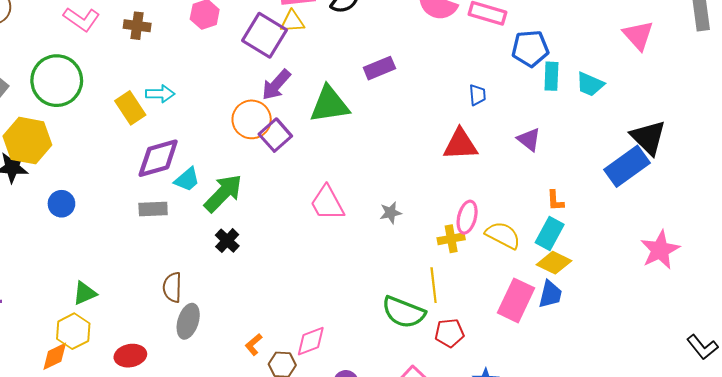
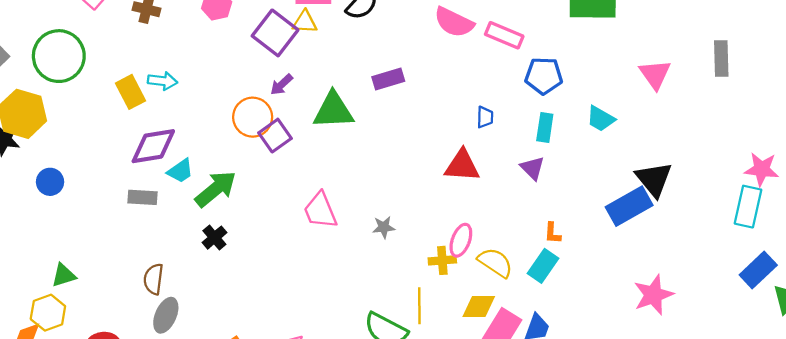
cyan rectangle: (551, 76) -> (545, 128), moved
purple arrow: (276, 85) -> (282, 85), size x0.7
yellow diamond: (554, 263) -> (479, 306), moved, turned -32

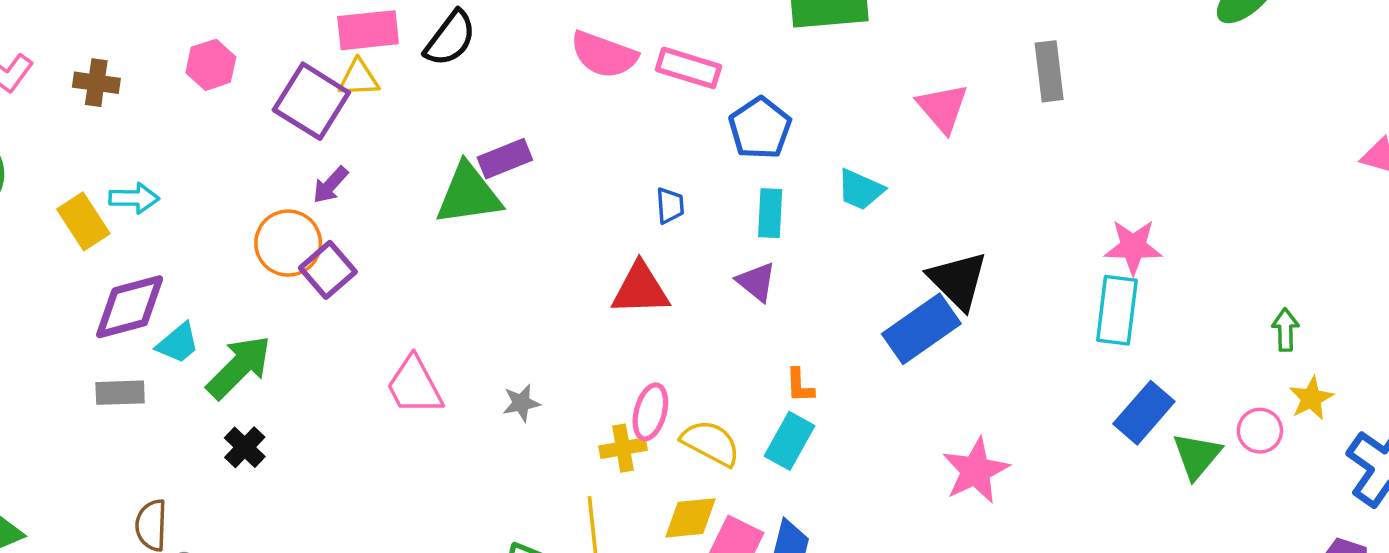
blue pentagon: (544, 76) -> (760, 128), turned -30
green triangle: (333, 110) -> (469, 194), moved

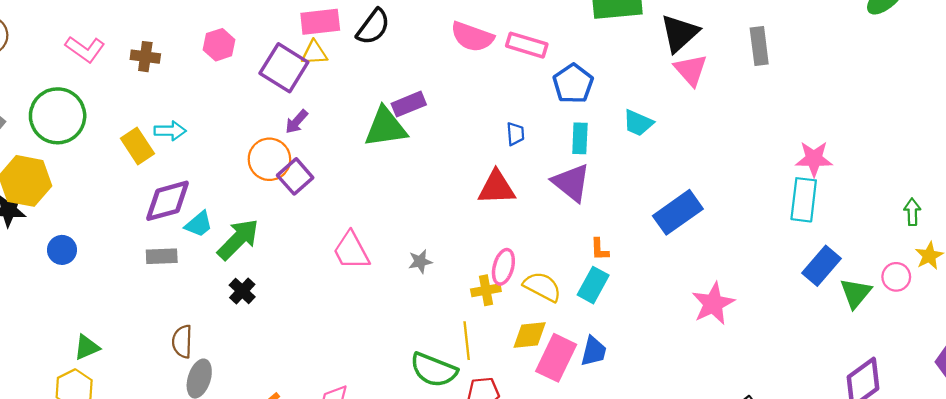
black triangle: (958, 280) -> (680, 33), moved, turned 33
purple triangle: (756, 282) -> (571, 183), size x1.5

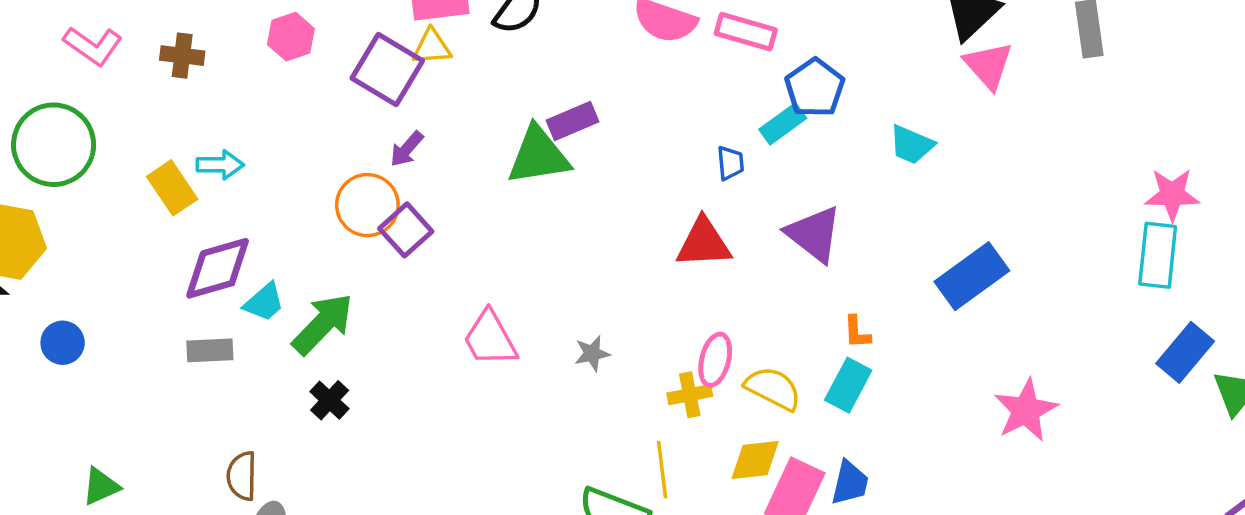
cyan rectangle: (580, 138) -> (783, 124), moved, turned 52

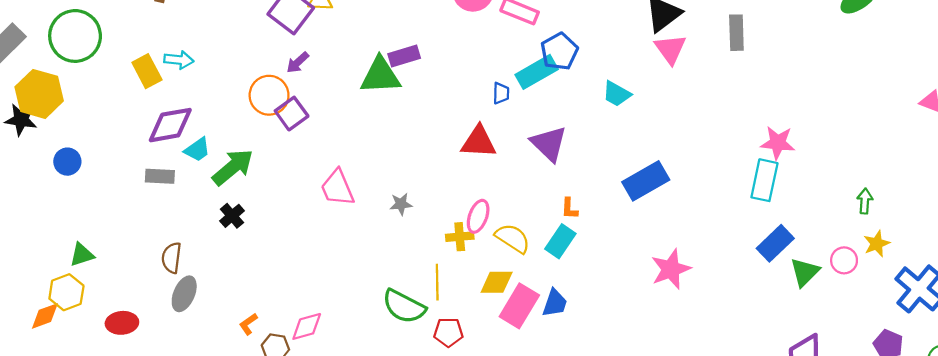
cyan rectangle: (783, 124) -> (537, 72), size x1.4

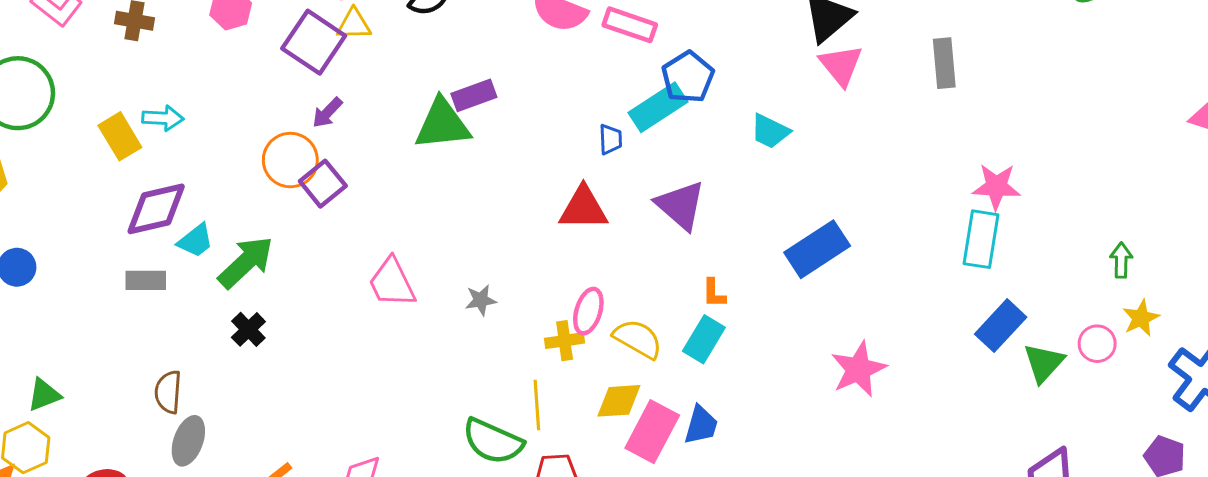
gray rectangle: (736, 33) -> (944, 63), moved

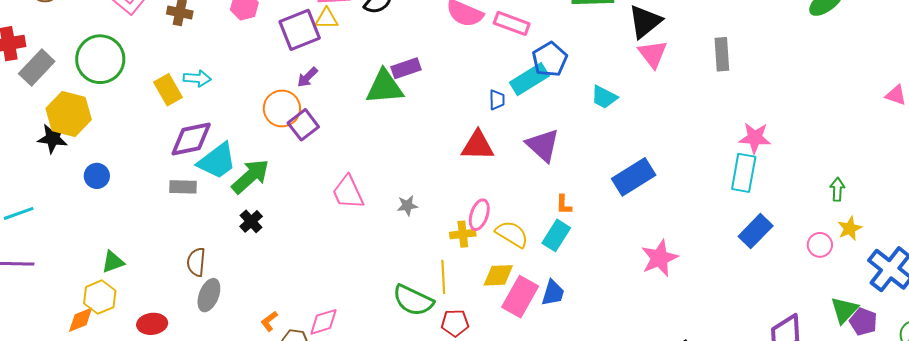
purple square: (314, 42) -> (300, 30), turned 33
cyan trapezoid: (195, 241) -> (217, 161), size x1.6
green triangle: (1044, 363) -> (844, 310), moved

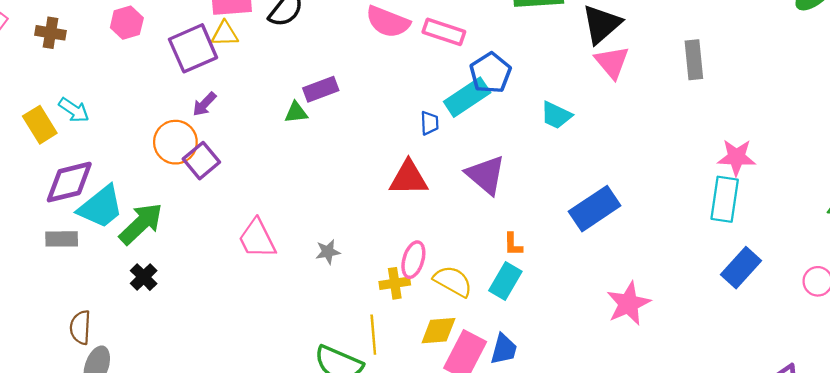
cyan arrow: (197, 78) -> (74, 110), turned 32
green triangle: (384, 87) -> (296, 112), size x0.5

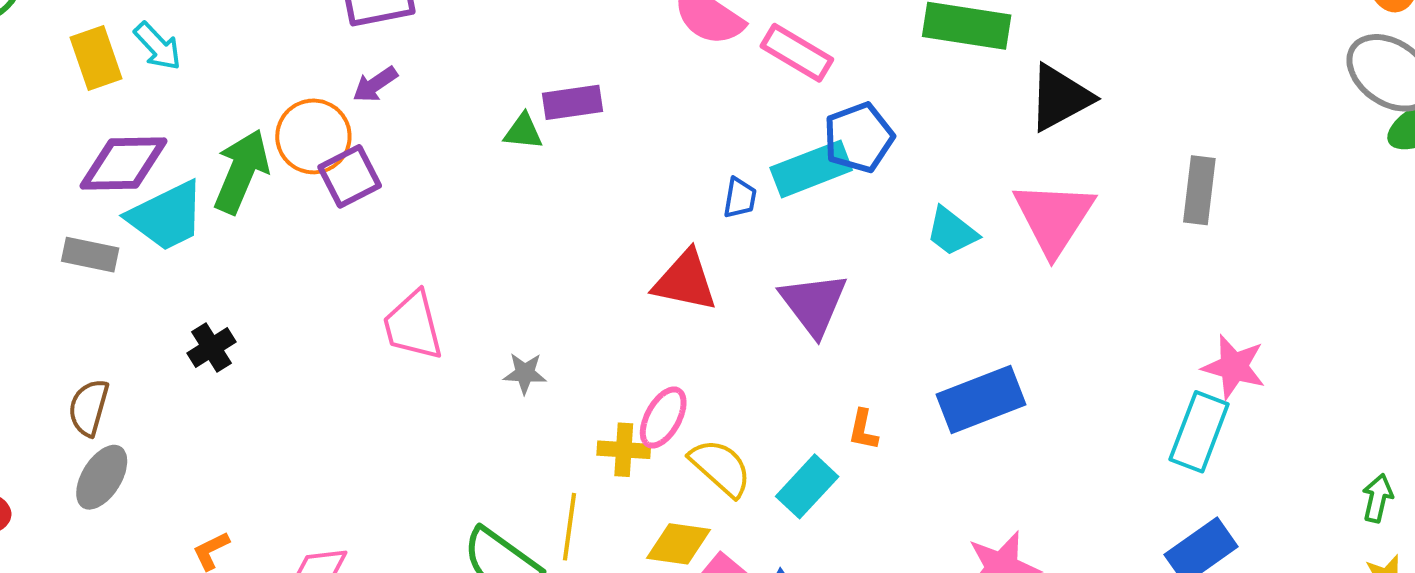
pink triangle: (612, 62) -> (1054, 218), moved, size x1.4
green arrow: (141, 224) -> (241, 171), moved, turned -36
orange L-shape: (513, 244) -> (863, 430), moved

